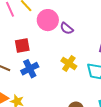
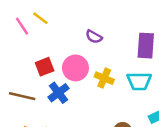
pink circle: (48, 20) -> (75, 68), moved

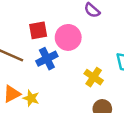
yellow cross: (104, 78) -> (94, 77), moved

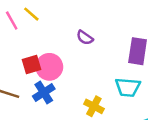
pink circle: (68, 37) -> (49, 67), moved

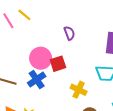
purple semicircle: (85, 38) -> (69, 33), turned -144
red square: (31, 64) -> (58, 64), moved

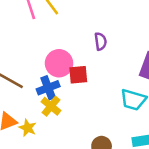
yellow cross: (79, 90) -> (51, 106), moved

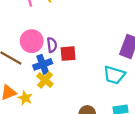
purple semicircle: (101, 41) -> (52, 45), moved
pink circle: (59, 63) -> (32, 41), moved

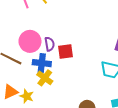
blue cross: (43, 64) -> (42, 63), turned 30

